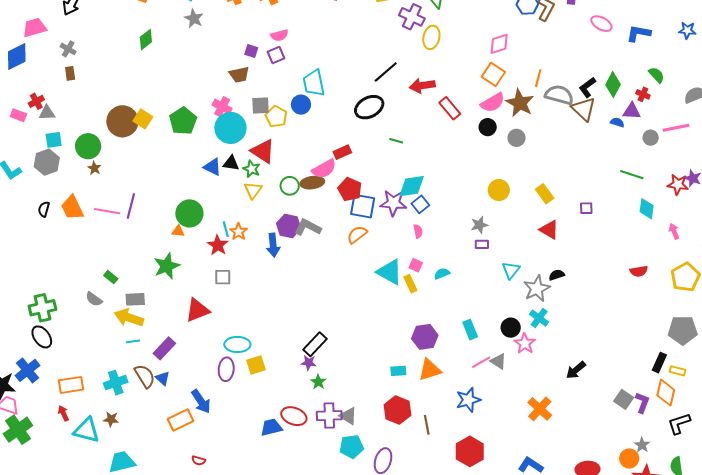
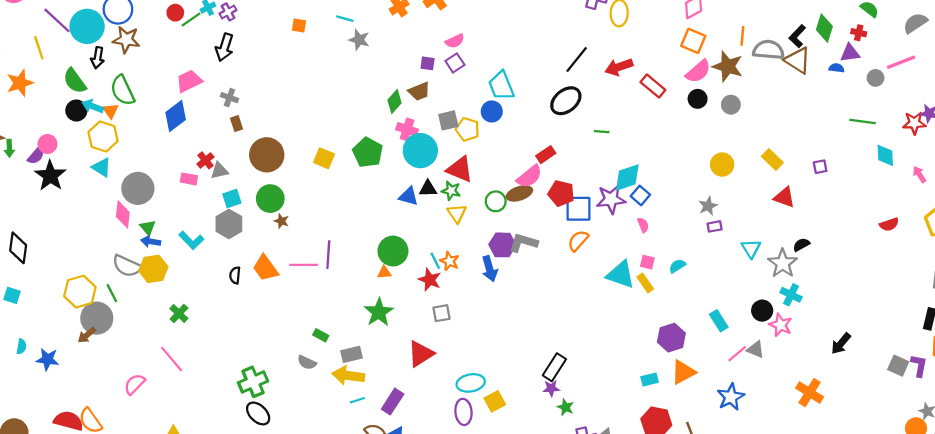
green diamond: (146, 40) -> (394, 102), moved
brown circle: (122, 121) -> (267, 155), moved

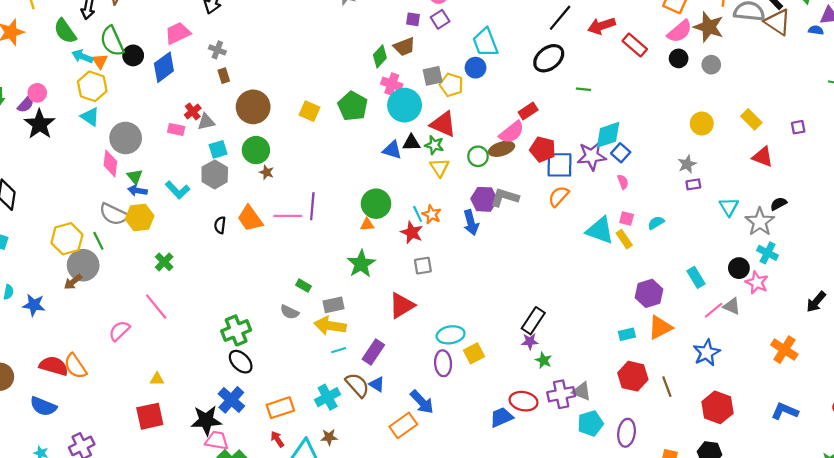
black circle: (76, 111) -> (133, 55), moved

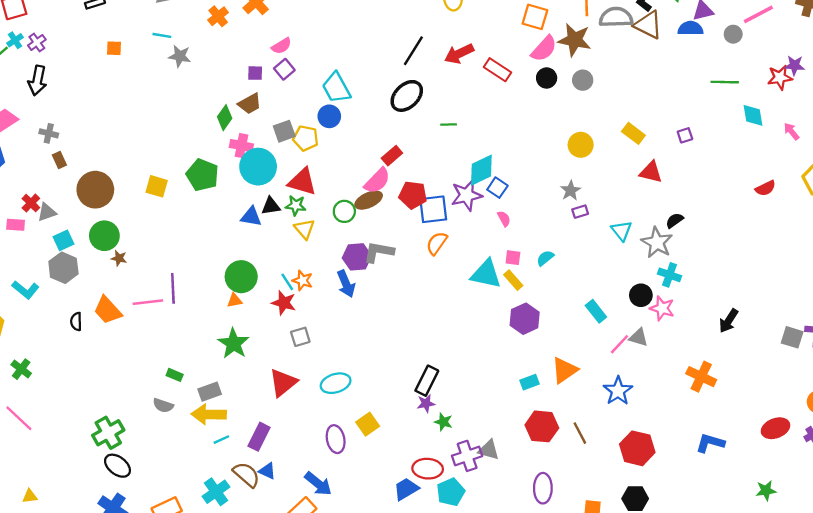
blue semicircle: (816, 30) -> (691, 28), size x1.5
purple hexagon: (649, 293) -> (525, 319), moved
cyan ellipse: (451, 335) -> (336, 383), moved
cyan pentagon: (590, 423) -> (451, 492), moved

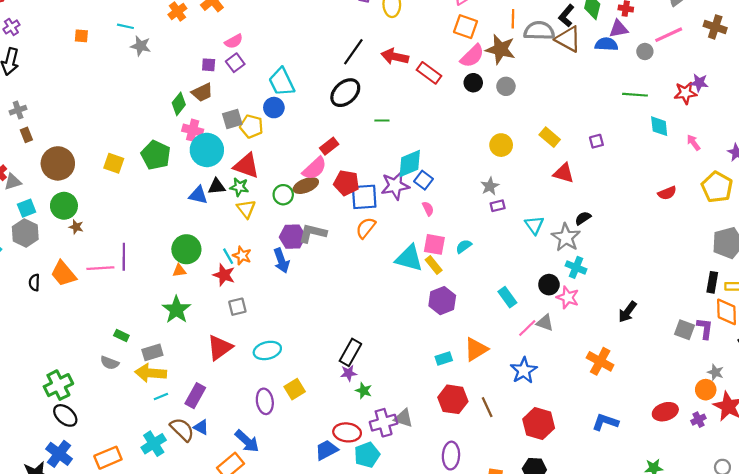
red arrow: (459, 54) -> (395, 57), turned 35
gray cross: (49, 133) -> (18, 110), turned -35
pink square: (513, 258) -> (434, 244), size x1.5

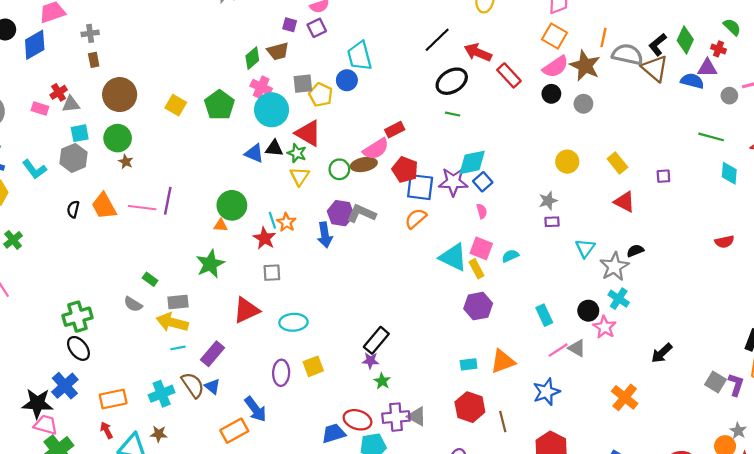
black ellipse: (345, 93) -> (452, 81), moved

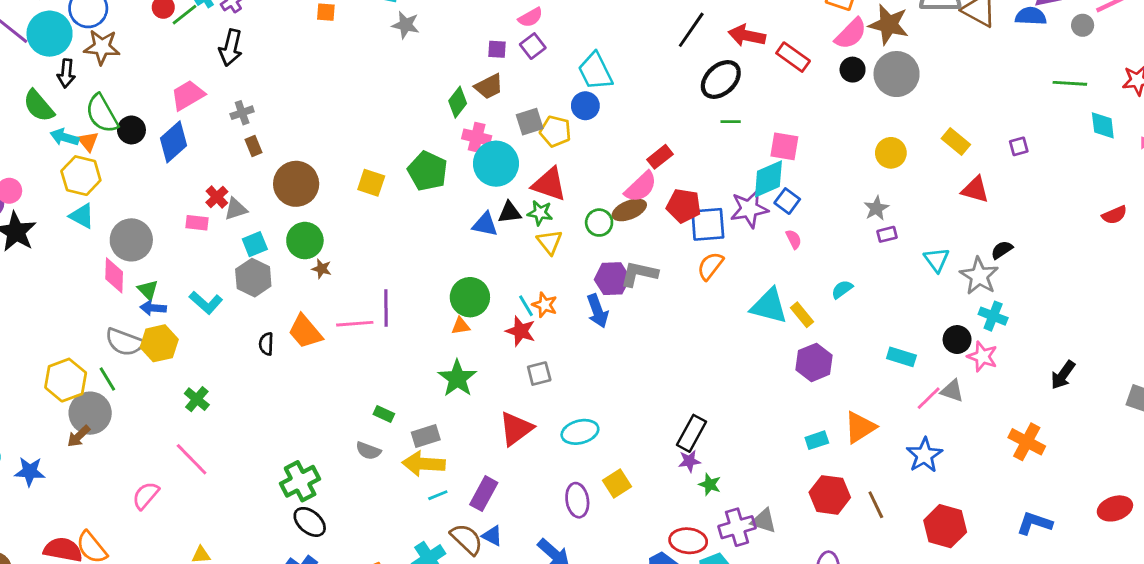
gray circle: (583, 104) -> (897, 74), size x1.8
pink square: (481, 248) -> (784, 146), moved
cyan rectangle: (544, 315) -> (901, 357), turned -36

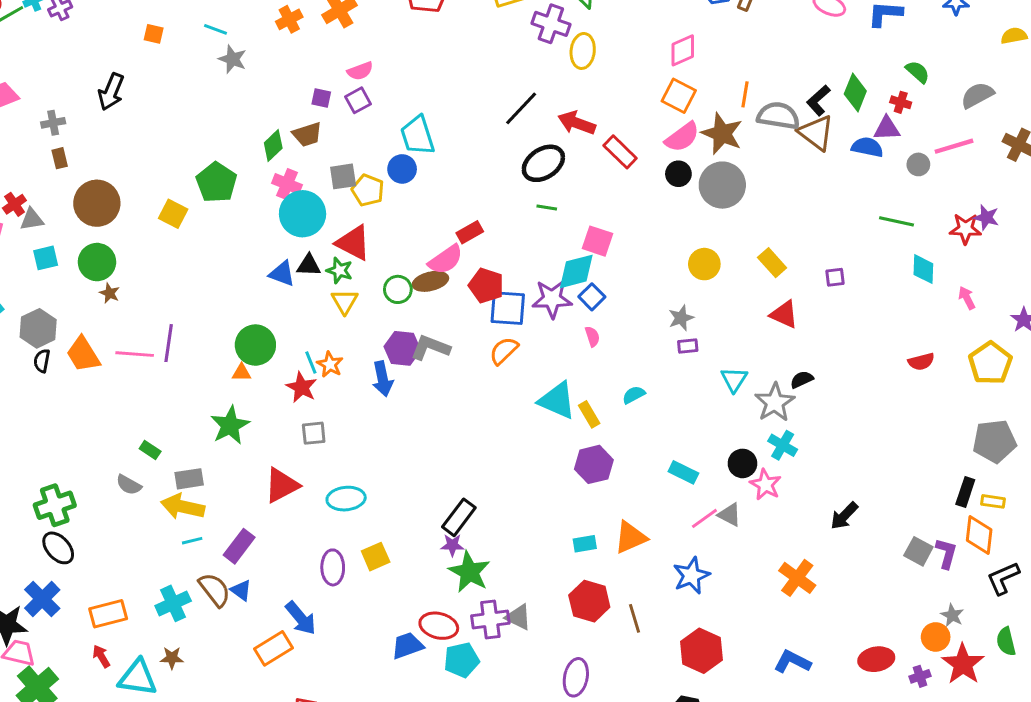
black arrow: (231, 48) -> (111, 92), moved
green pentagon: (428, 171) -> (216, 182), moved
gray hexagon: (253, 278) -> (38, 328), moved
green star: (710, 484) -> (469, 572), size x1.8

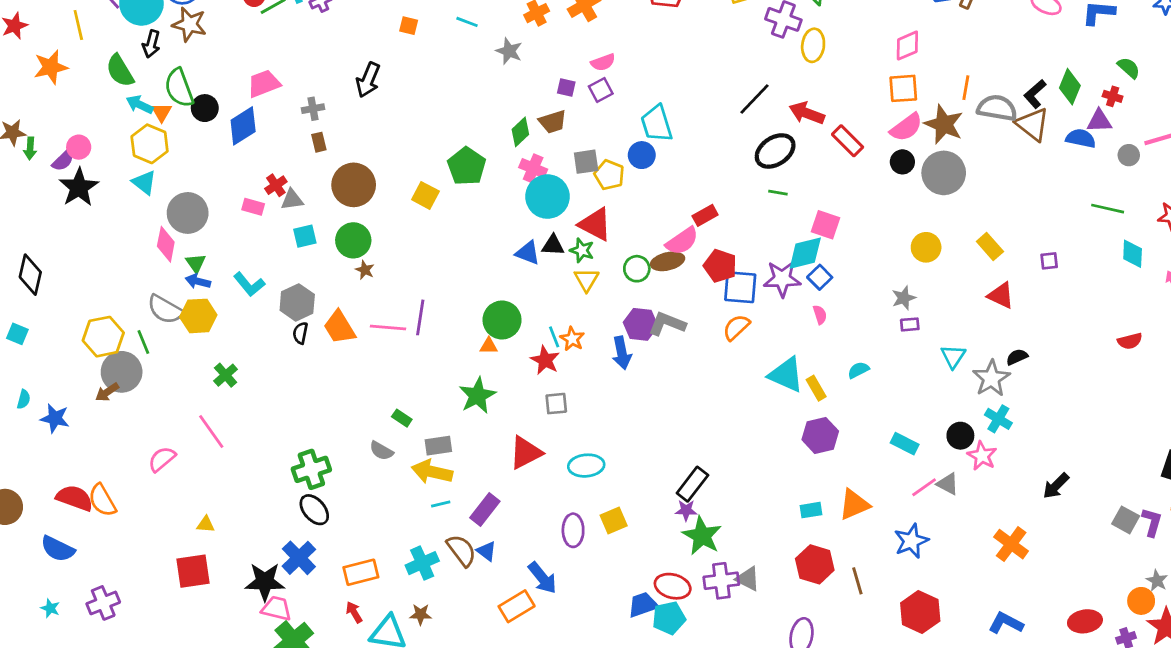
gray star: (232, 59) -> (509, 51), moved
orange square: (679, 96) -> (903, 88), turned -32
cyan pentagon: (462, 660) -> (669, 618), moved

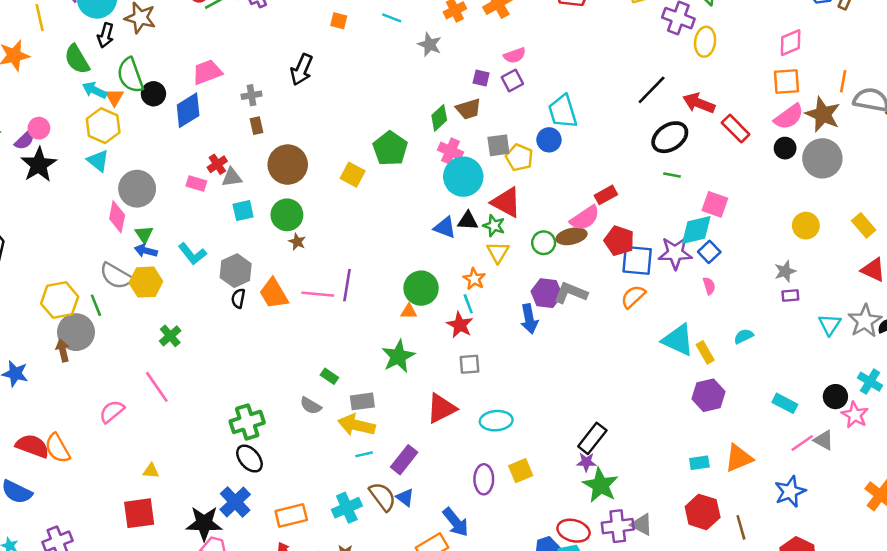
orange star: (572, 339) -> (474, 279), moved
gray star: (991, 378) -> (865, 321), moved
brown arrow: (107, 392) -> (63, 350), turned 110

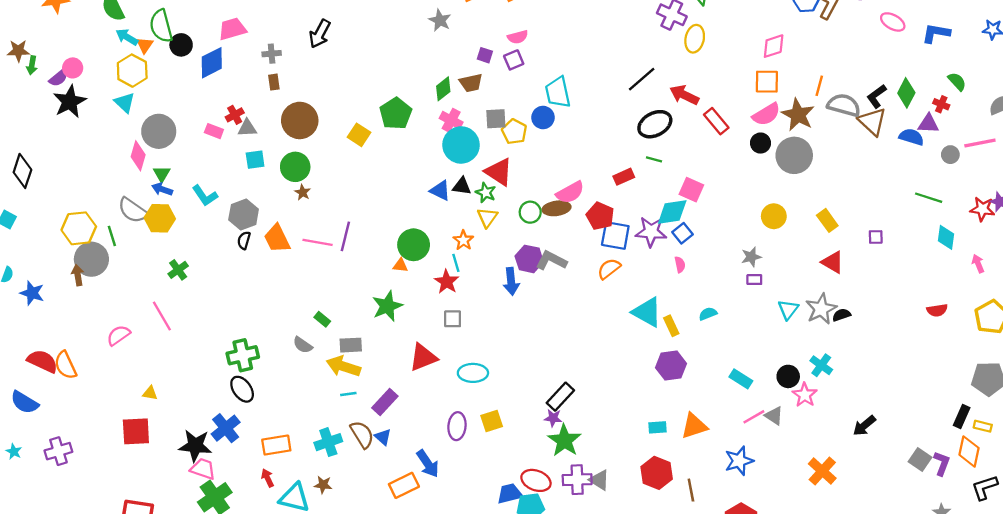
red rectangle: (606, 195) -> (624, 177), moved

